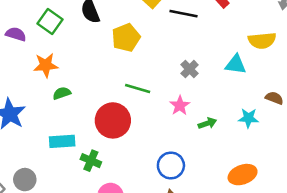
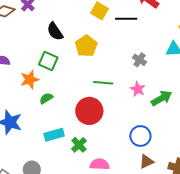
green square: (50, 22) -> (48, 61), moved
green arrow: (207, 123) -> (162, 98), size x1.5
green cross: (91, 161) -> (79, 145), turned 35

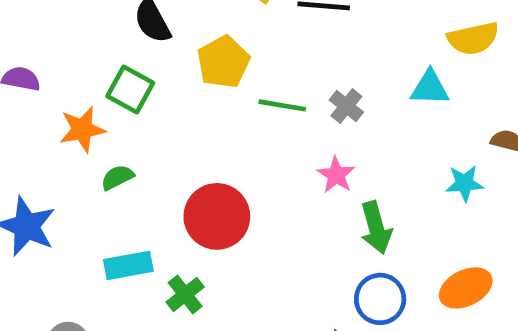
green line: (103, 83) -> (282, 105), moved
green arrow: (162, 98) -> (376, 228), moved, turned 100
blue circle: (140, 136) -> (380, 299), moved

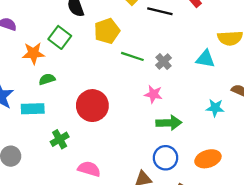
pink star: (336, 175) -> (153, 94), turned -30
green arrow: (376, 228) -> (169, 123), turned -85
cyan rectangle: (128, 265) -> (33, 109), moved
green cross: (185, 295) -> (60, 139), moved

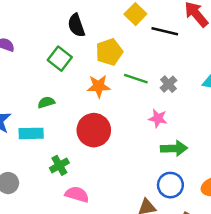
orange star: (33, 53) -> (99, 86), moved
pink semicircle: (89, 169) -> (77, 194), moved

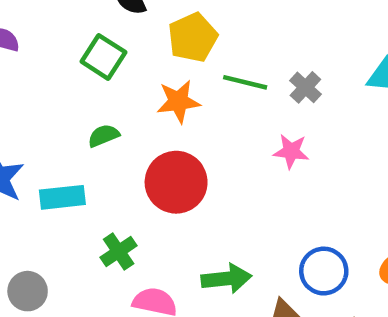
green semicircle: (46, 102) -> (104, 136), moved
green arrow: (174, 148) -> (226, 279), moved

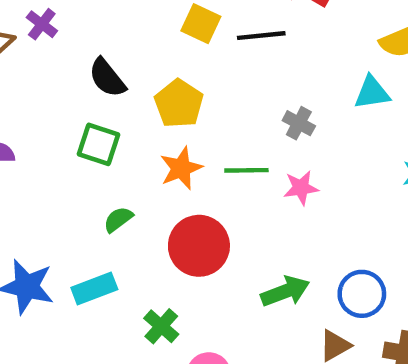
green line: (245, 82) -> (246, 170), moved
green arrow: (226, 279) -> (285, 291), moved

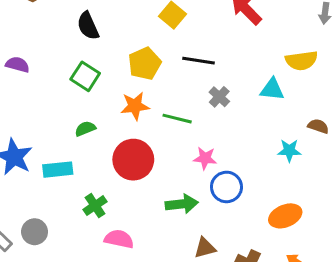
black line: (261, 36) -> (198, 61), moved
black semicircle: (107, 78) -> (88, 26), moved
pink star: (301, 188) -> (205, 158), moved
blue circle: (362, 294) -> (226, 187), moved

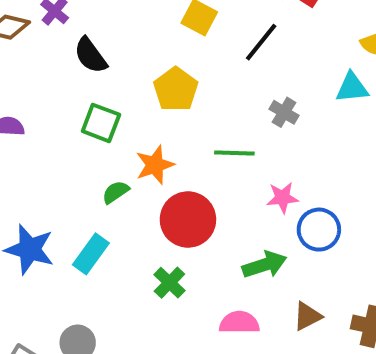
black line: (198, 61) -> (261, 42), moved, turned -48
orange star: (135, 106) -> (155, 165), moved
cyan rectangle: (58, 170) -> (91, 254), turned -36
green cross: (95, 206) -> (169, 283), moved
pink semicircle: (119, 239) -> (239, 323), moved

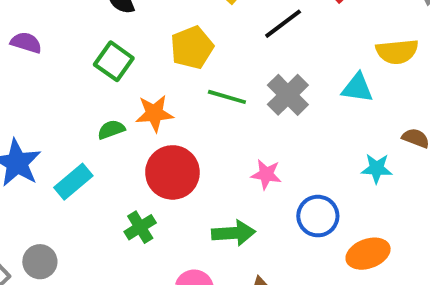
gray cross: (284, 112) -> (288, 95), size x1.5
green line: (234, 153) -> (227, 97), moved
blue circle: (319, 230) -> (318, 216), moved

